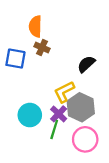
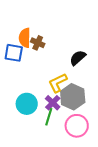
orange semicircle: (35, 26) -> (25, 38), moved

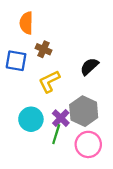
orange semicircle: (25, 38) -> (26, 23), moved
yellow L-shape: (58, 83) -> (49, 81), moved

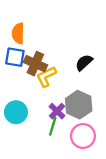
orange semicircle: (26, 23) -> (18, 33), moved
brown cross: (44, 49) -> (35, 64), moved, size x1.5
cyan circle: (31, 119) -> (16, 112), moved

